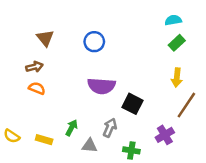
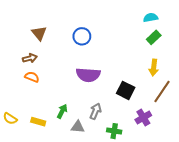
black square: (133, 104) -> (126, 90), moved

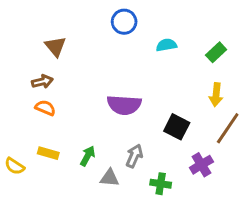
cyan semicircle: (151, 18) -> (166, 45), moved
blue circle: (82, 36) -> (124, 22), moved
yellow rectangle: (38, 122) -> (48, 153), moved

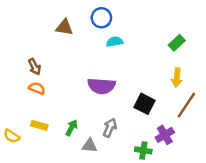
cyan semicircle: (166, 45) -> (115, 42), moved
brown triangle: (55, 46) -> (64, 27), moved, turned -42
brown arrow: (42, 82) -> (34, 67), turned 77
green cross: (161, 184) -> (143, 150), moved

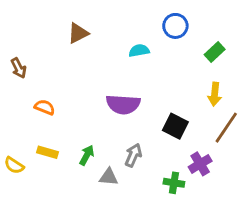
blue circle: (101, 18) -> (175, 26), moved
brown triangle: (64, 27) -> (78, 33), turned -36
brown arrow: (34, 67) -> (18, 68), moved

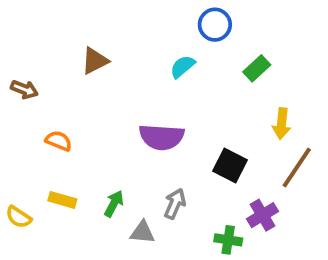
blue circle: (175, 26) -> (215, 25), moved
brown triangle: (78, 33) -> (95, 61), moved
cyan semicircle: (139, 51) -> (182, 67), turned -30
green rectangle: (215, 52) -> (257, 68), moved
brown arrow: (18, 68) -> (24, 89), turned -42

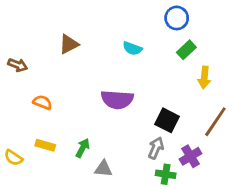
blue circle: (215, 25) -> (177, 18), moved
cyan semicircle: (182, 67) -> (132, 48), turned -120
yellow arrow: (282, 124) -> (204, 77), moved
gray arrow: (175, 204) -> (156, 148), moved

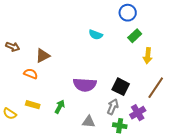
brown triangle: (69, 44) -> (43, 56), moved
purple semicircle: (117, 100) -> (85, 85), moved
gray triangle: (103, 169) -> (89, 122), moved

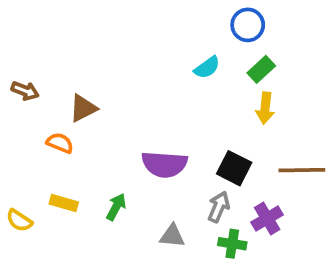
cyan semicircle: (96, 35) -> (207, 67), moved, turned -56
yellow arrow: (148, 56) -> (265, 108), moved
brown line: (156, 88) -> (302, 170), turned 55

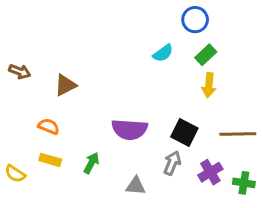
orange semicircle: (60, 143) -> (49, 126), moved
green cross: (232, 244) -> (244, 183), moved

